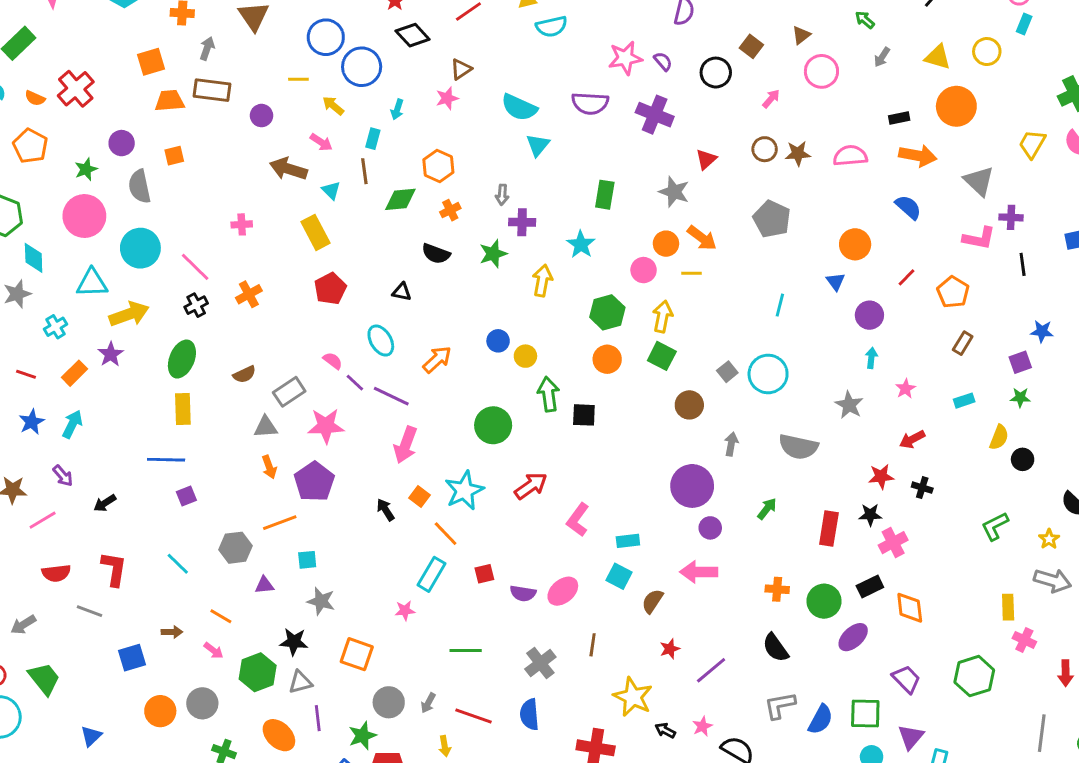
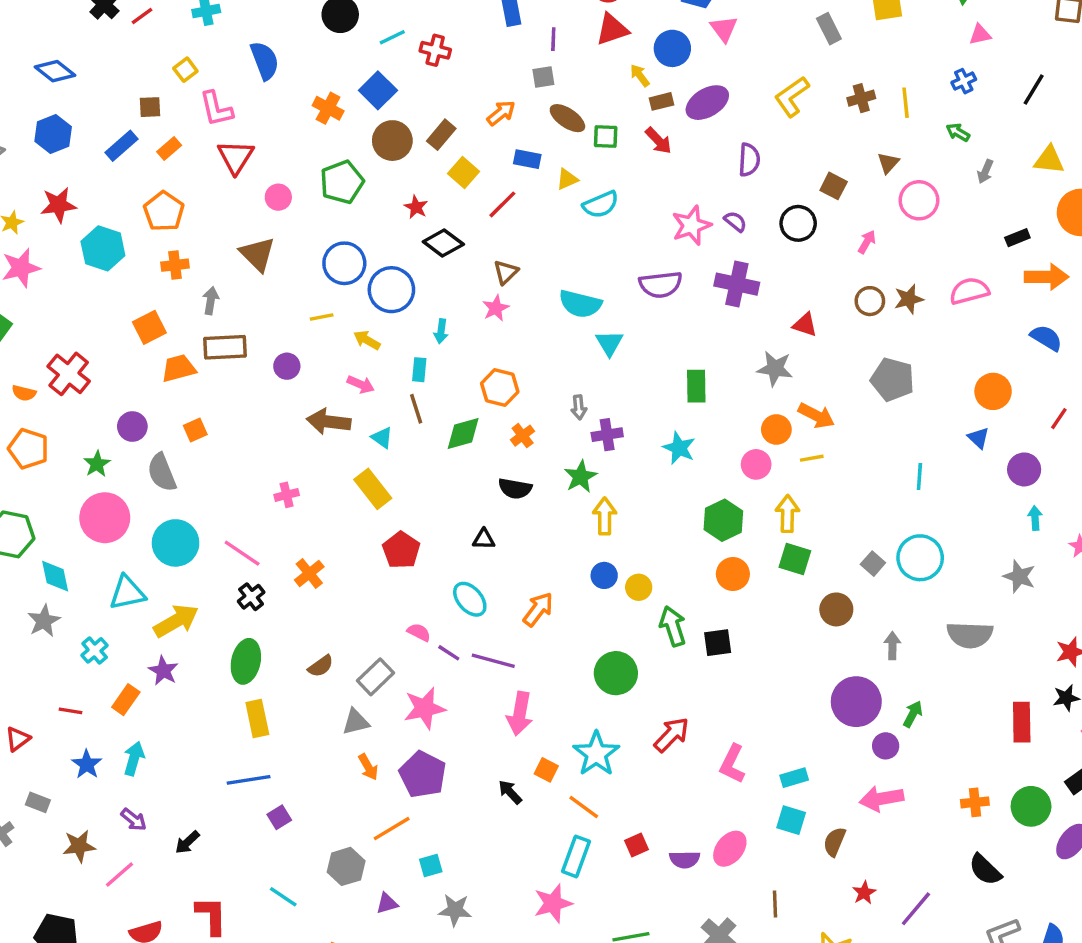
red triangle: (706, 159) -> (805, 325), turned -50
yellow arrow: (542, 281) -> (605, 516), moved
green arrow: (767, 509) -> (913, 714), moved
pink star: (405, 610) -> (553, 903), size x1.6

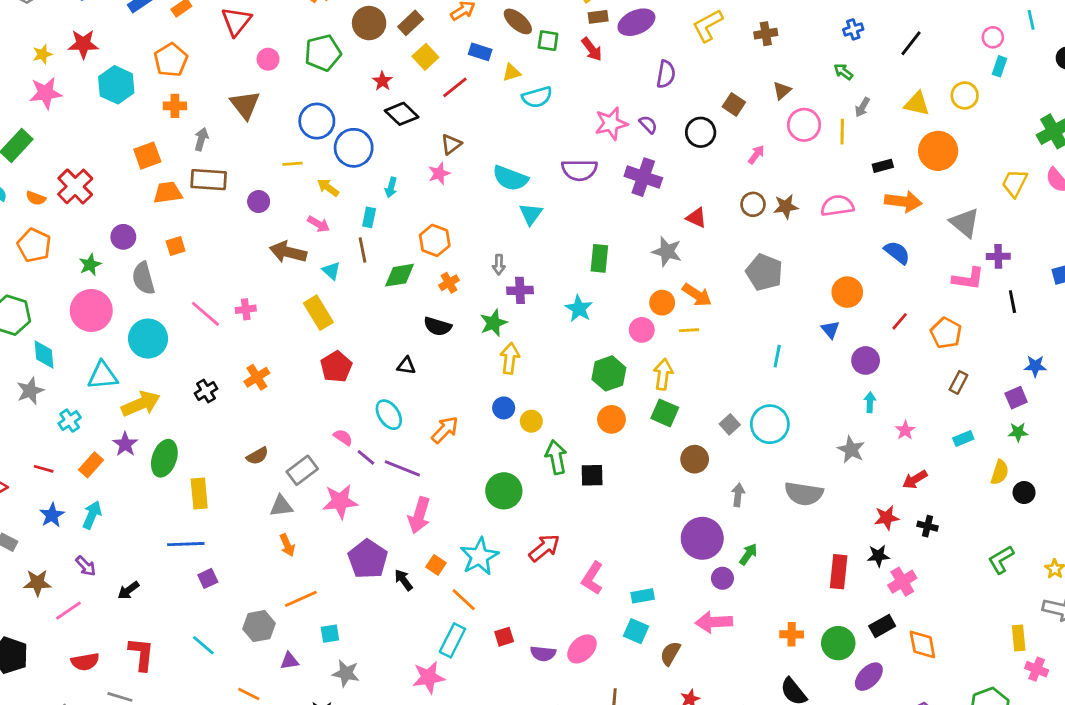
yellow line: (906, 103) -> (842, 132), moved
pink line: (242, 553) -> (205, 314), moved
green ellipse: (246, 661) -> (164, 458), moved
purple pentagon: (423, 774) -> (368, 559), moved

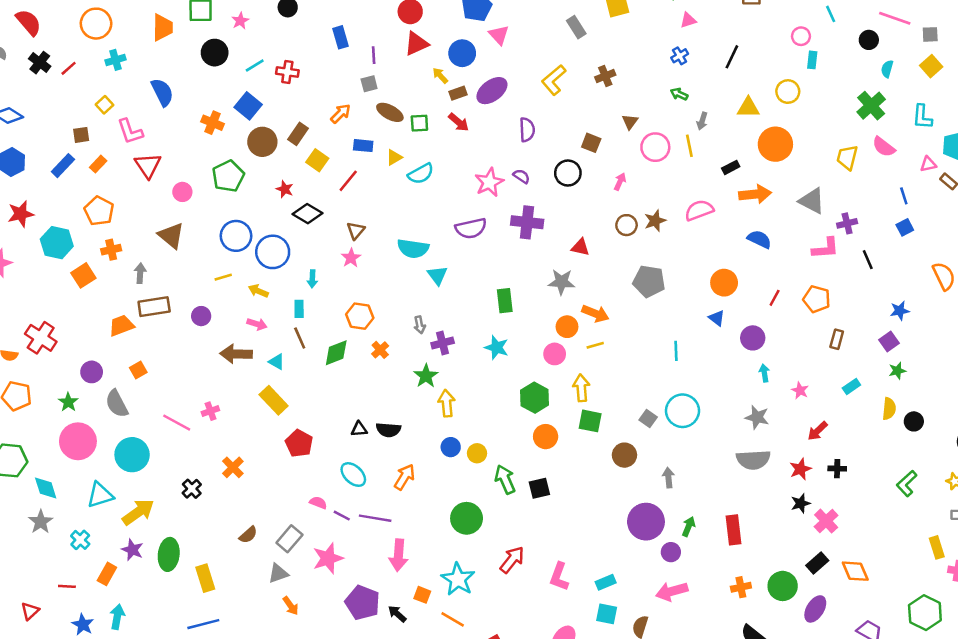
orange square: (147, 156) -> (83, 275), moved
black semicircle: (438, 326) -> (388, 430), moved
gray semicircle: (804, 494) -> (753, 460), moved
red rectangle: (839, 572) -> (734, 530), moved

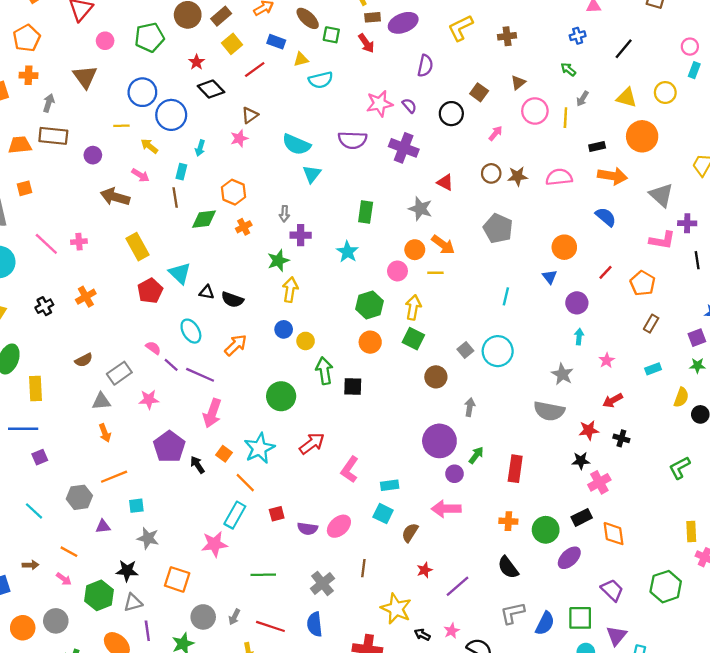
cyan triangle: (277, 362) -> (180, 273), moved, size x1.5
pink star: (328, 558) -> (149, 399), size x0.7

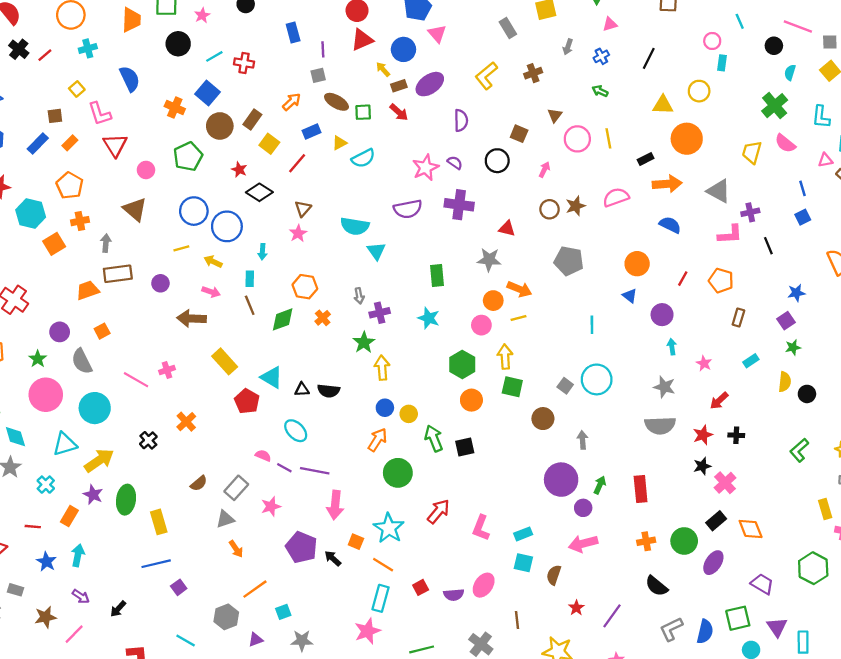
blue rectangle: (276, 42) -> (311, 131), turned -30
gray arrow: (582, 99) -> (568, 47), moved
orange arrow: (236, 345) -> (377, 440), moved

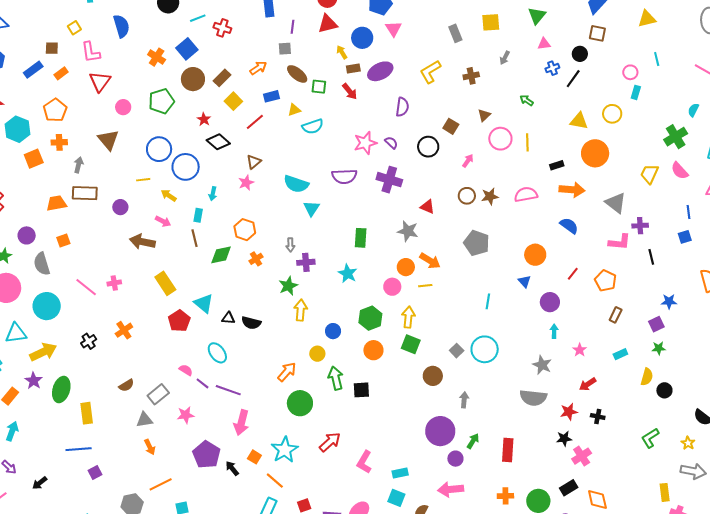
black circle: (774, 46) -> (580, 54), moved
blue cross: (601, 56) -> (552, 68), moved
blue circle: (385, 408) -> (333, 331), moved

